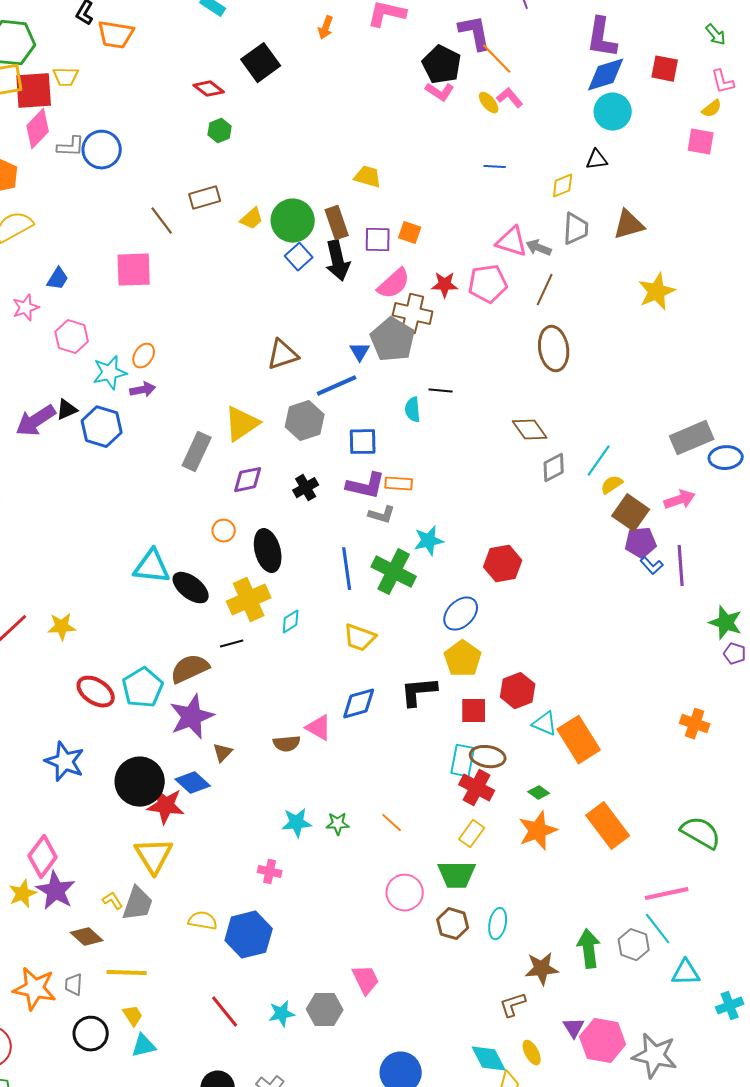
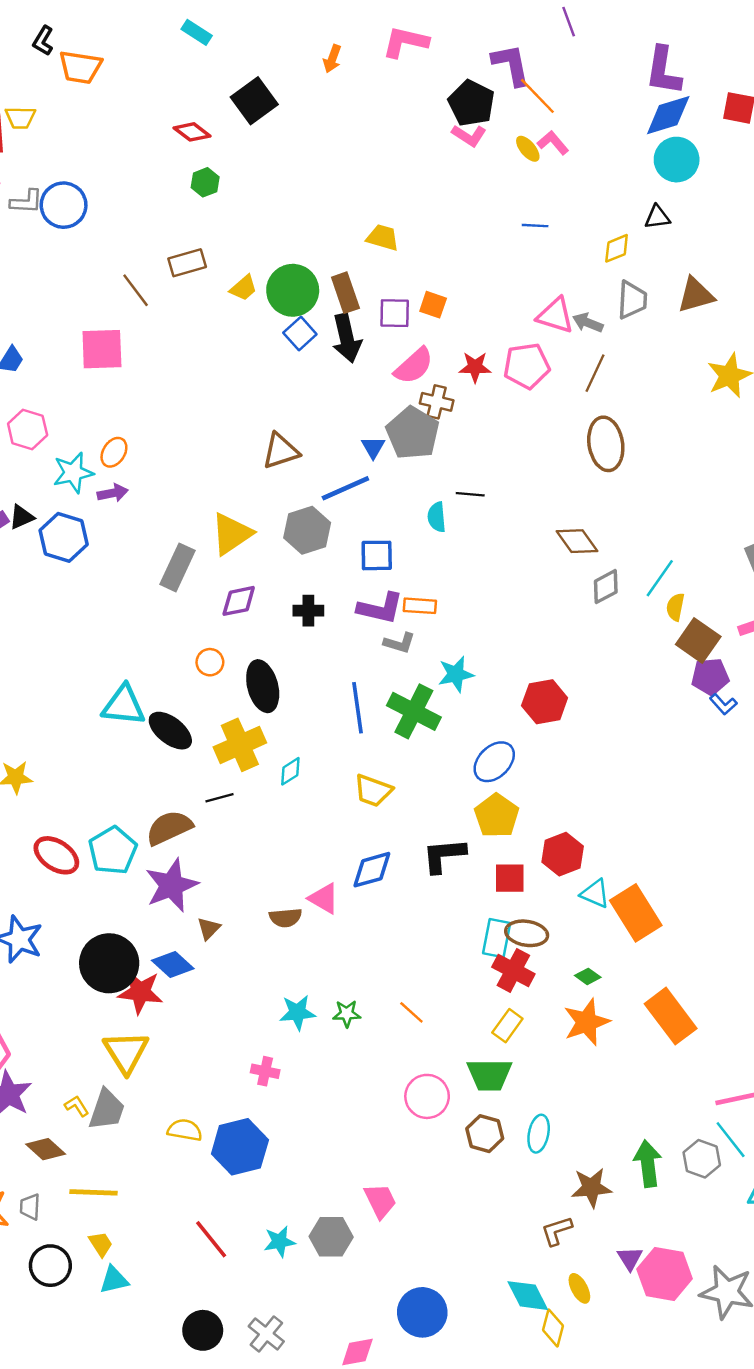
brown cross: (413, 314) -> (437, 402), size x0.7
yellow semicircle: (612, 485) -> (675, 607), turned -45
black cross: (306, 488) -> (308, 611), turned 30

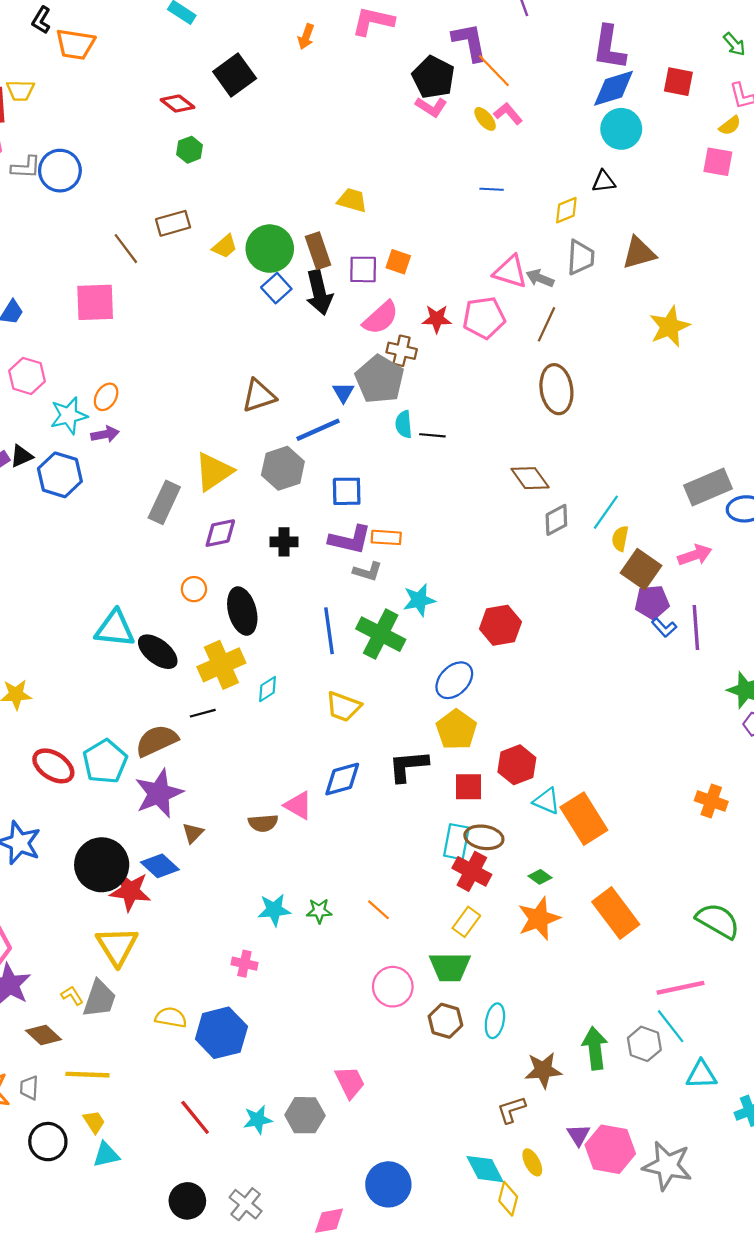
cyan semicircle: (437, 517) -> (404, 424), moved

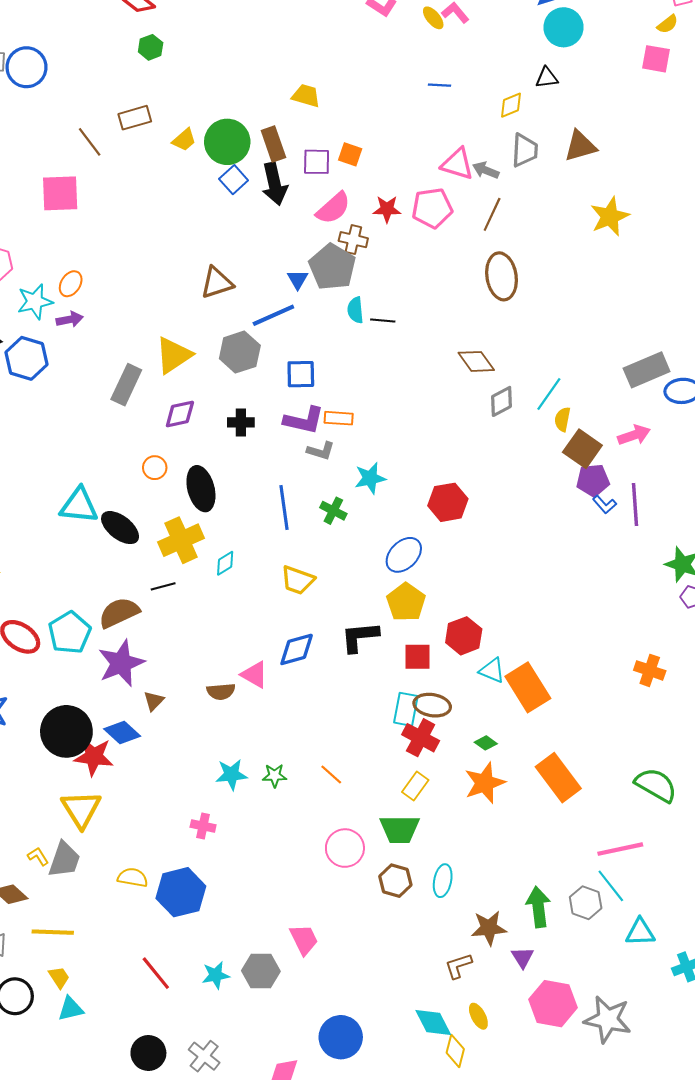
green cross: (381, 634) -> (333, 511), size x0.6
purple triangle: (578, 1135) -> (523, 957), moved

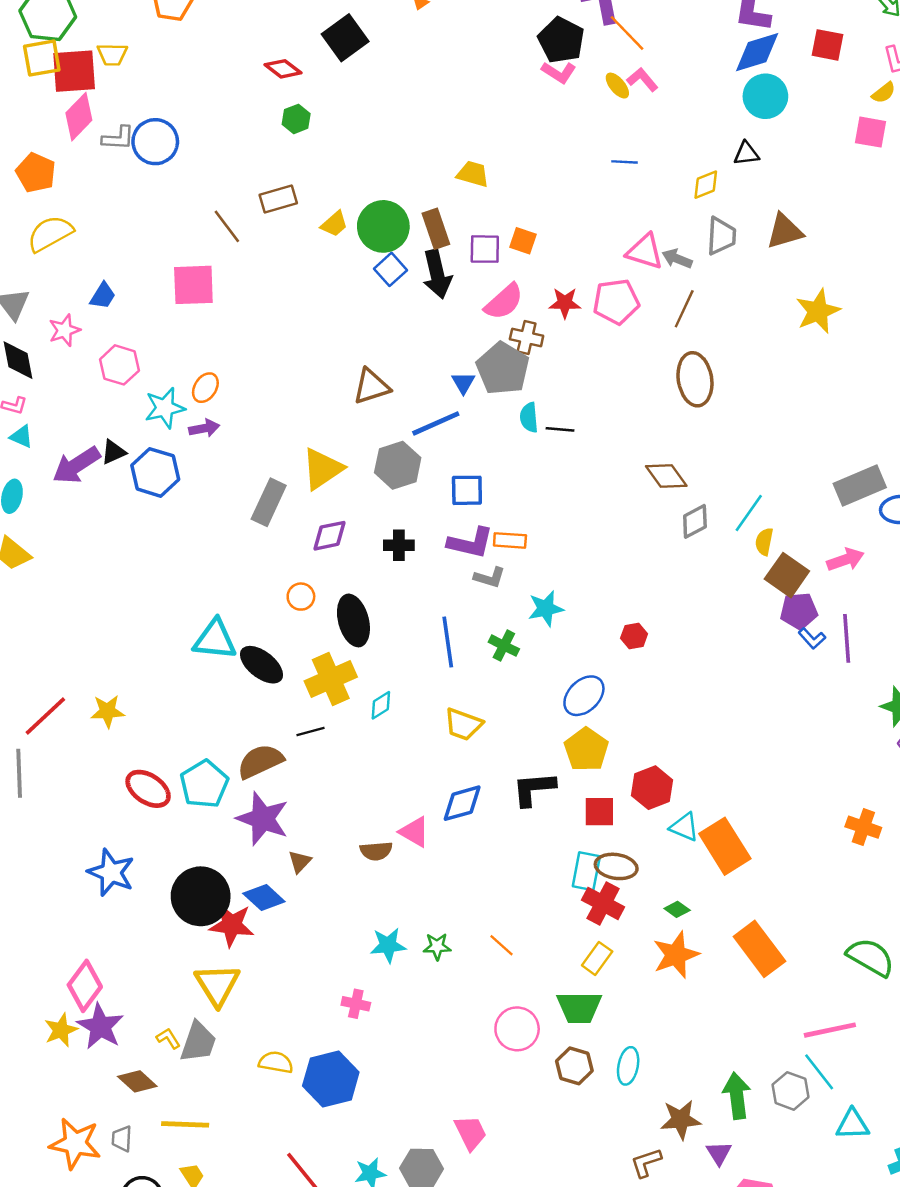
red hexagon: (448, 502) -> (634, 636), size x0.6
purple star: (121, 663) -> (263, 819), turned -30

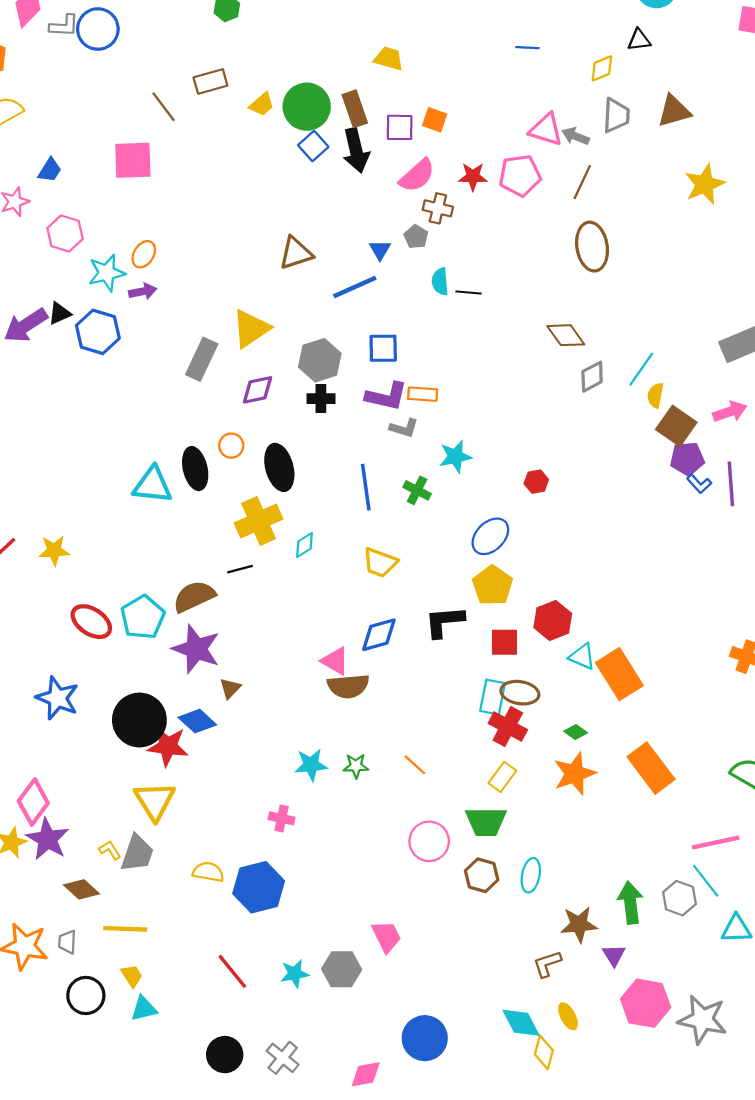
gray pentagon: (503, 369) -> (416, 237), size x0.5
gray hexagon: (398, 465) -> (320, 360), moved
black ellipse: (262, 665) -> (195, 469), moved, turned 39
brown semicircle: (376, 851) -> (348, 686), moved, size x1.4

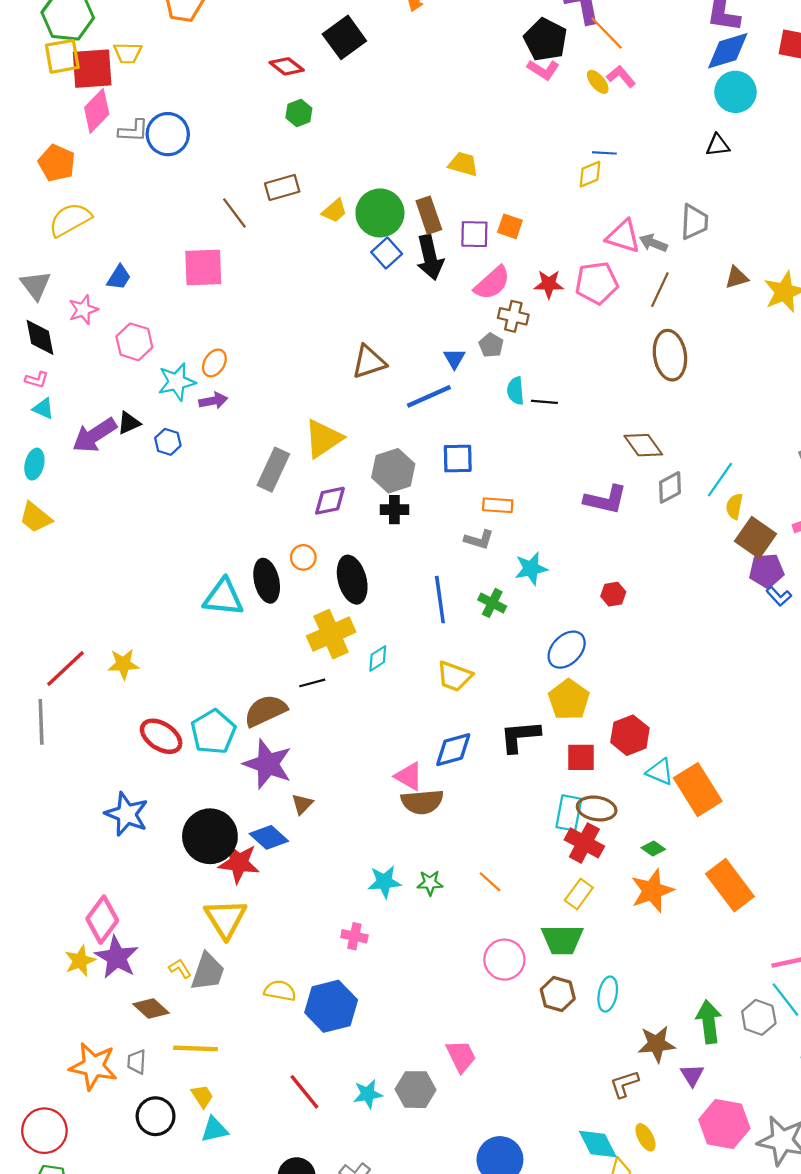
yellow diamond: (602, 68) -> (590, 174), moved
brown triangle: (674, 111) -> (737, 277), moved, size x0.7
blue hexagon: (98, 332) -> (168, 442), size x0.6
purple L-shape: (386, 396) -> (605, 500), moved

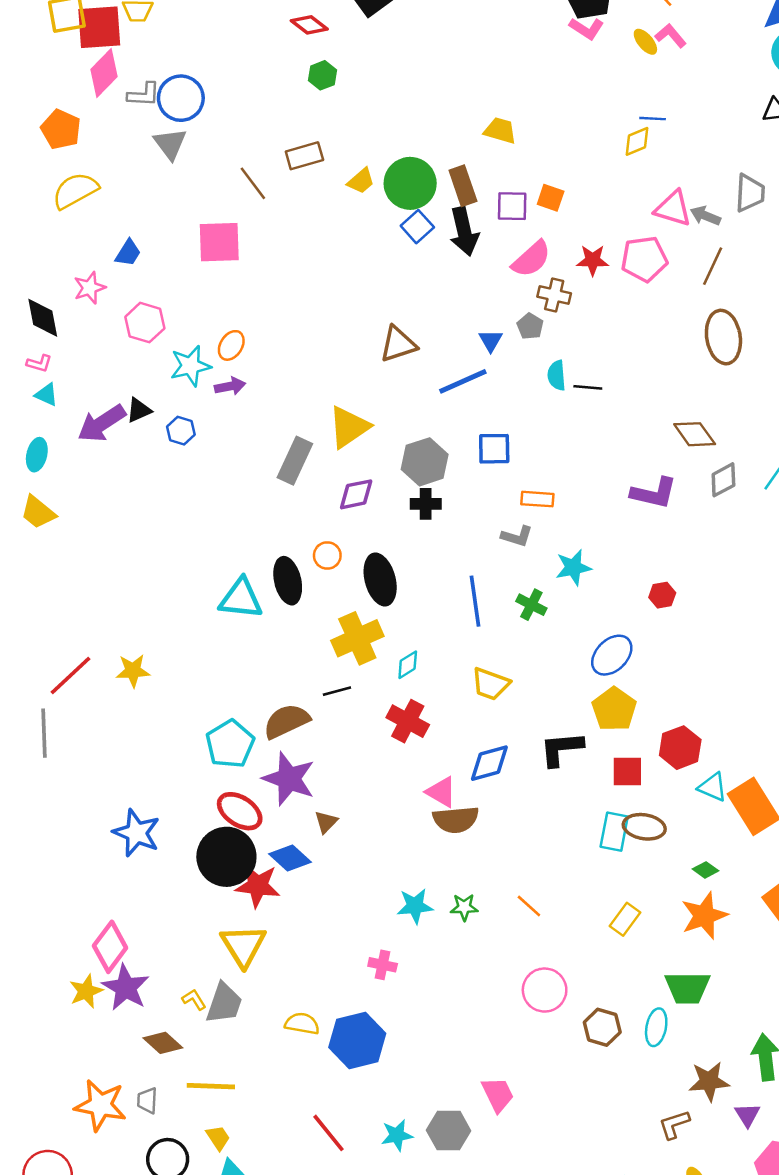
gray triangle: (36, 285) -> (170, 144), moved
red ellipse: (161, 736) -> (240, 811), moved
red cross: (584, 843) -> (408, 721), moved
green trapezoid: (562, 940) -> (687, 988), moved

